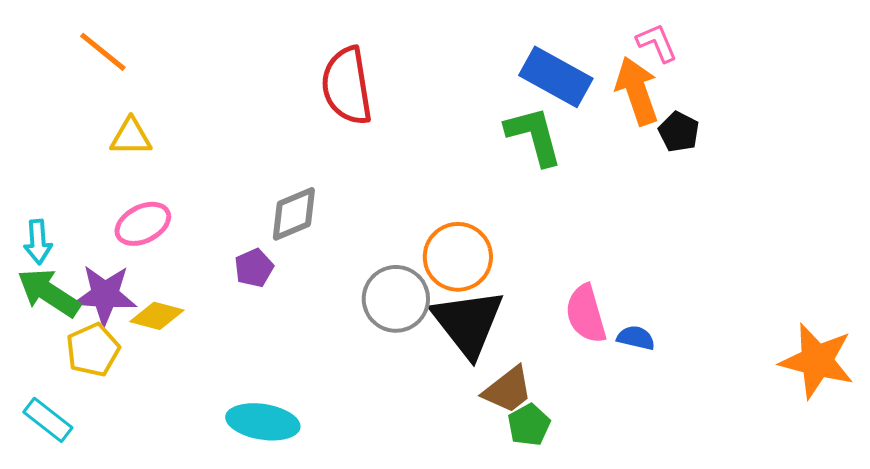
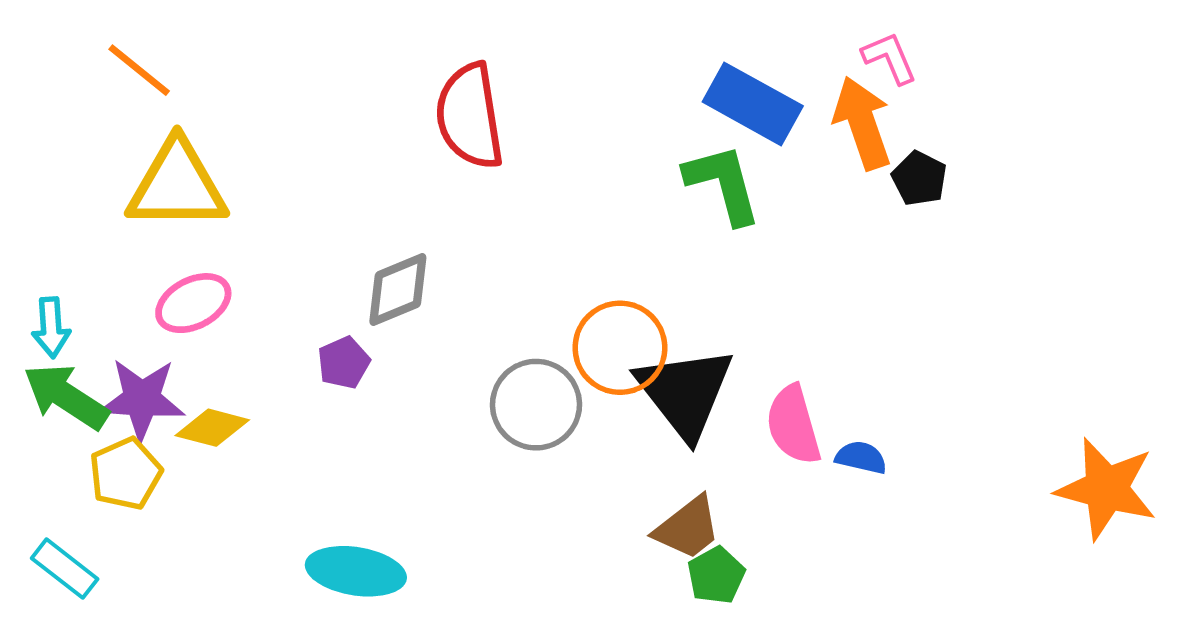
yellow triangle: (131, 137) -> (177, 185), size x1.8
black triangle: (468, 323) -> (685, 392), moved

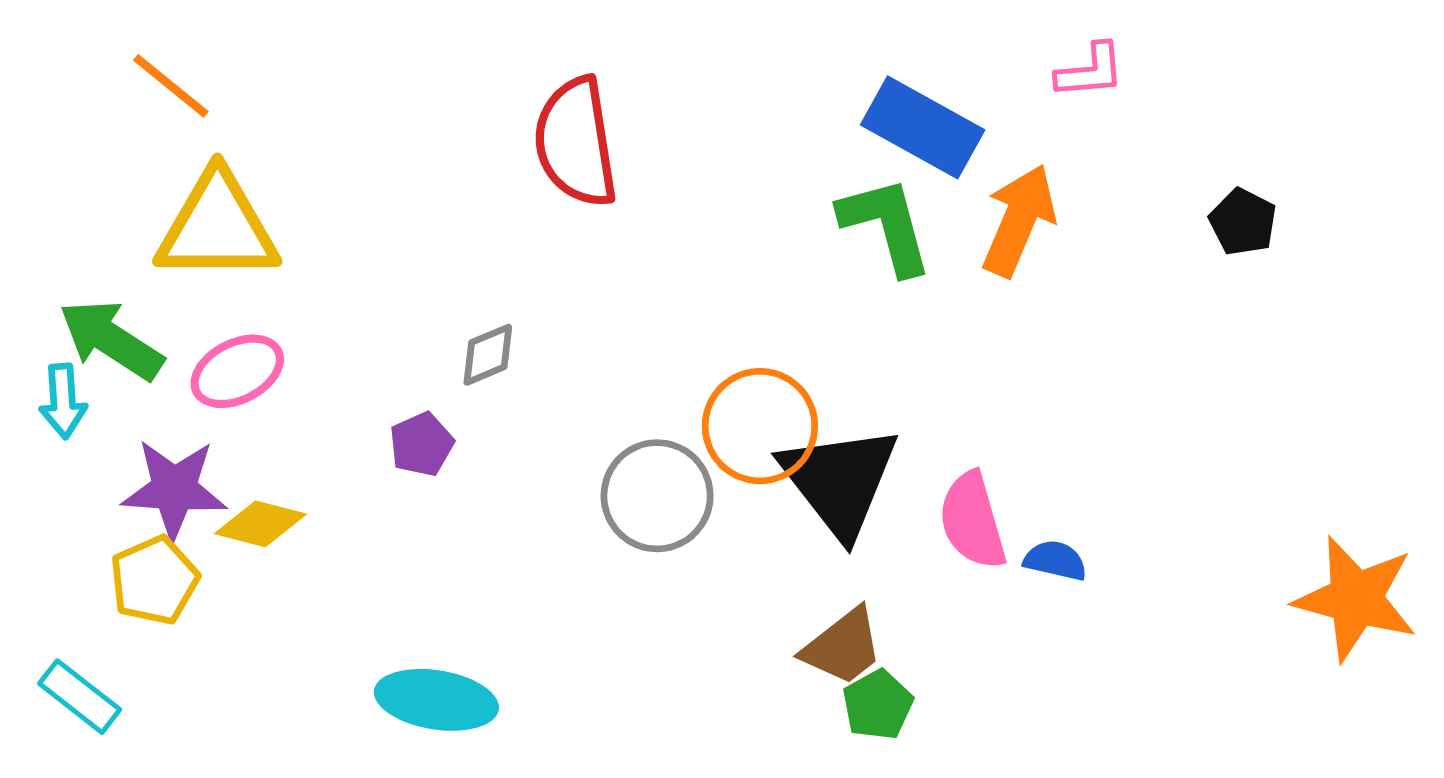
pink L-shape: (890, 58) -> (1090, 71), turned 108
orange arrow: (862, 123) -> (1019, 220), moved, turned 42
black pentagon: (919, 178) -> (1243, 222), moved
gray diamond: (398, 290) -> (488, 355), size x0.7
green arrow: (66, 397) -> (111, 340), moved

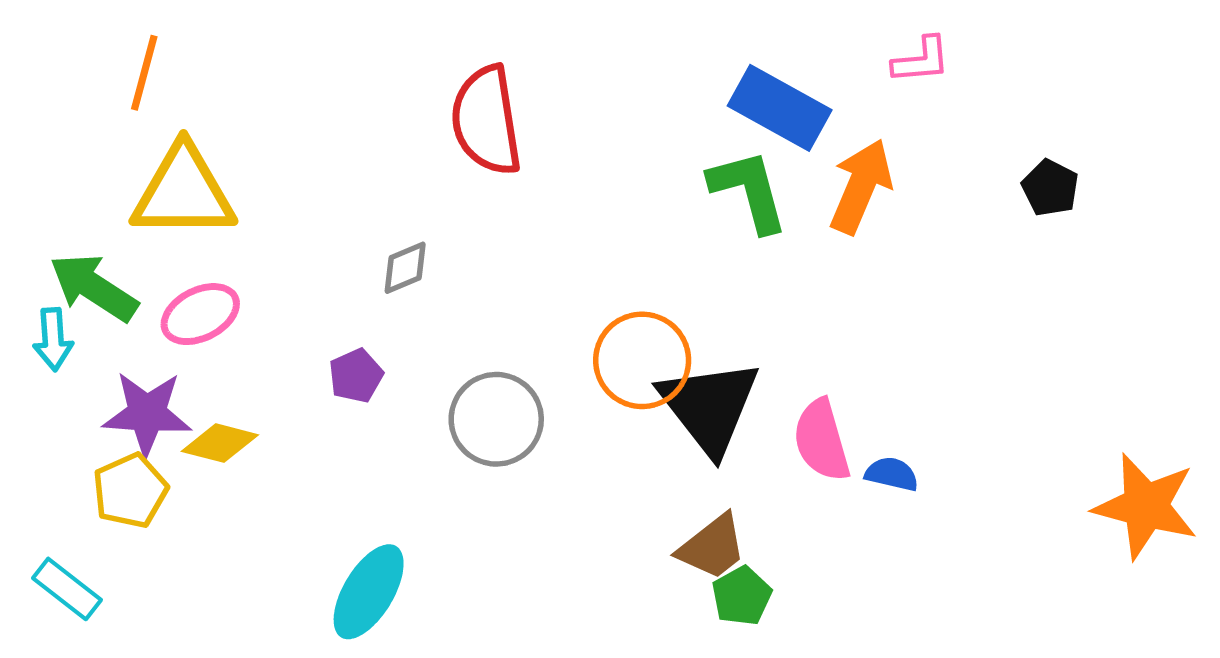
orange line: (171, 86) -> (144, 73), turned 66
gray diamond: (488, 355) -> (405, 268), moved
gray circle: (657, 496) -> (496, 419), moved
cyan ellipse: (436, 700) -> (369, 592), turned -68

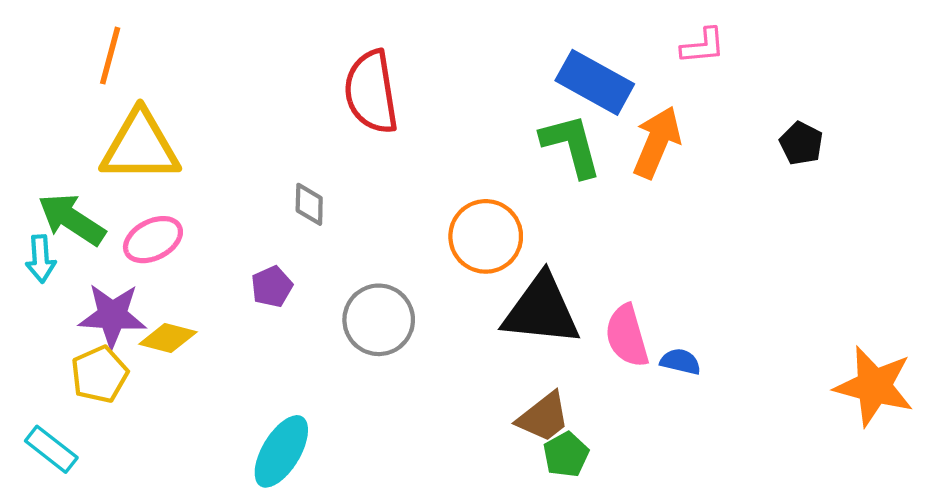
gray diamond: (405, 268) -> (309, 204), turned -66
orange circle: (642, 360) -> (486, 236), moved
black triangle: (709, 407) -> (541, 310), turned -46

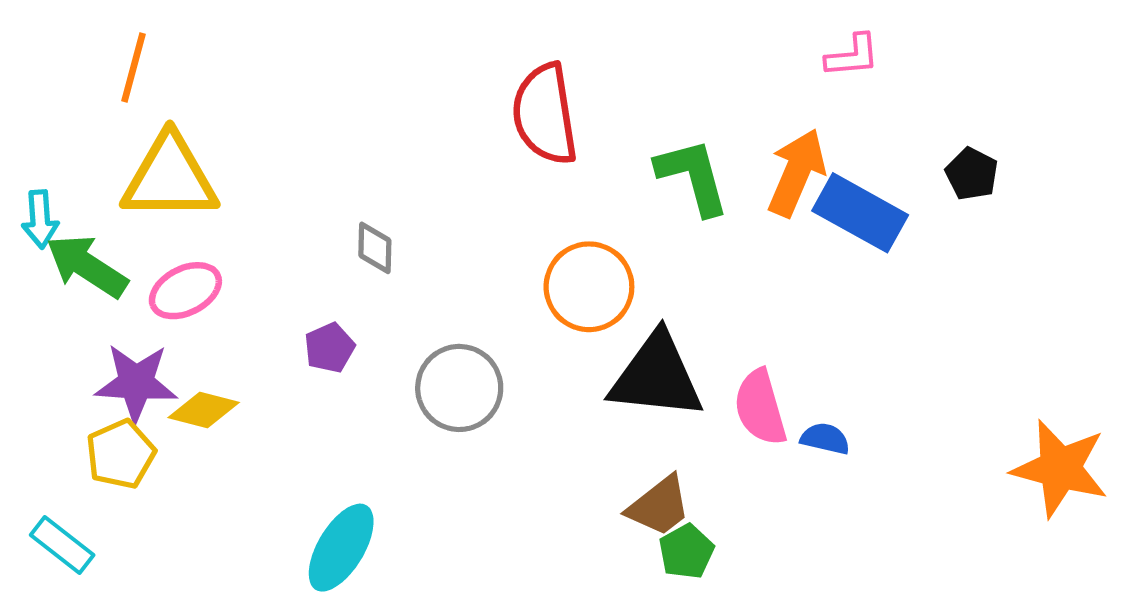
blue rectangle: (595, 82) -> (860, 213), moved
red semicircle: (371, 92) -> (545, 114), moved
cyan arrow: (41, 259) -> (40, 219), moved

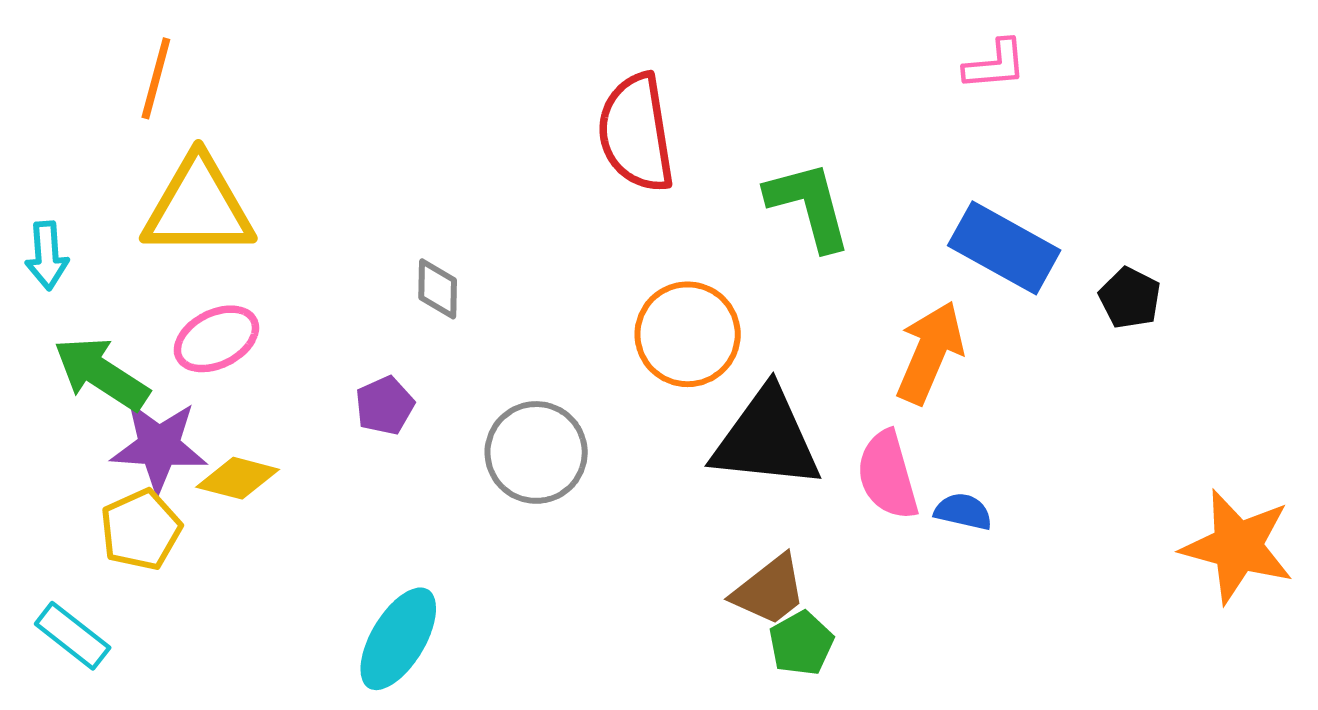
orange arrow: (797, 173) -> (930, 352), moved
black pentagon: (972, 174) -> (1130, 298), moved
green arrow: (87, 266) -> (101, 374), moved

